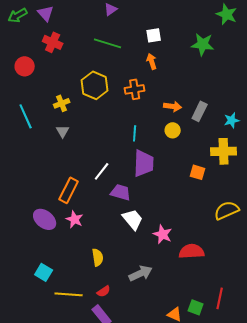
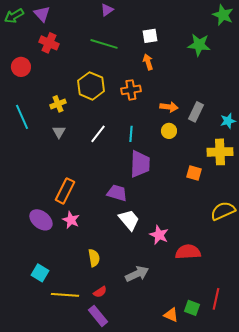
white line: (102, 171) -> (98, 134), moved

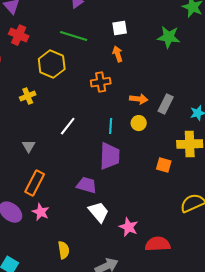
yellow hexagon: (91, 86) -> (52, 64), moved
gray triangle: (59, 132) -> (29, 146), moved
cyan line: (131, 134) -> (111, 126), moved

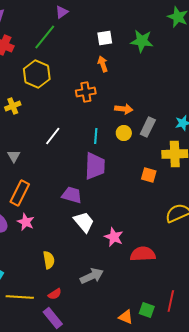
green line: (74, 36) -> (45, 37), moved, turned -68
green star: (169, 37) -> (142, 41), moved
gray rectangle: (166, 104) -> (148, 127), moved

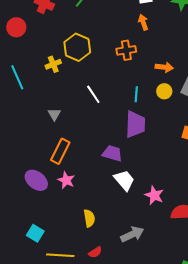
yellow hexagon: (37, 74) -> (77, 47), moved
white line: (53, 136) -> (93, 94), turned -72

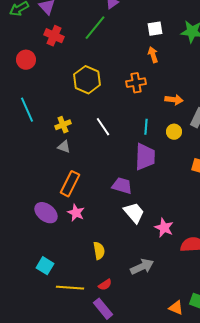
yellow cross: (53, 64) -> (63, 125), moved
yellow circle: (164, 91) -> (174, 132), moved
gray triangle: (54, 114) -> (64, 147), turned -40

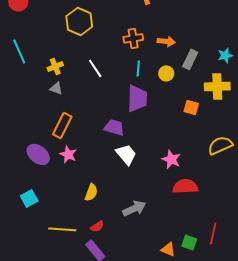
orange cross: (136, 83) -> (133, 38), moved
pink star: (164, 228) -> (171, 159), moved
yellow semicircle: (99, 251) -> (91, 192), turned 30
cyan square: (45, 266) -> (29, 198), moved, turned 30

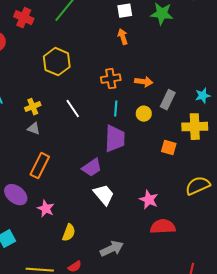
purple trapezoid: (114, 127) -> (92, 168), turned 130
pink star: (68, 154) -> (46, 209), moved

